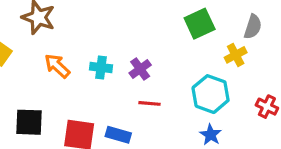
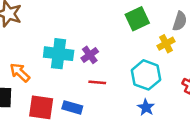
orange arrow: (57, 66) -> (20, 72), moved
cyan cross: (101, 67) -> (59, 54), size x1.6

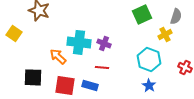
purple cross: (90, 55) -> (104, 43), turned -32
orange arrow: (20, 72) -> (58, 56), moved
red line: (97, 82) -> (102, 67), moved

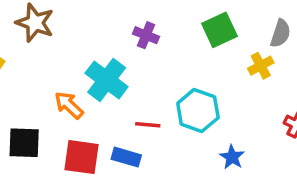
cyan cross: (79, 42) -> (107, 80), turned 30
purple cross: (104, 43) -> (146, 35), moved
cyan hexagon: (149, 59) -> (198, 110), moved

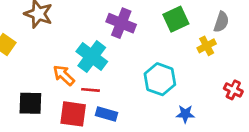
purple cross: (146, 35) -> (121, 23), size x1.5
red line: (148, 125) -> (90, 90), moved
blue star: (232, 157) -> (185, 114), turned -30

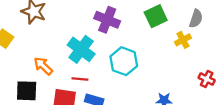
orange arrow: (64, 75) -> (43, 66), moved
cyan hexagon: (160, 79) -> (124, 61), moved

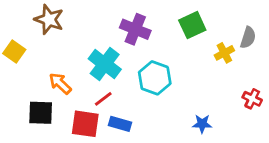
gray semicircle: (196, 19) -> (248, 38), moved
red line: (80, 79) -> (103, 99), turned -42

